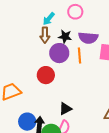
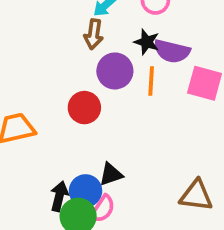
black star: (65, 37) -> (147, 42), moved
blue circle: (27, 122) -> (86, 191), moved

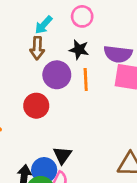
purple semicircle: (172, 51) -> (118, 54), moved
black triangle: (111, 174) -> (62, 155), turned -30

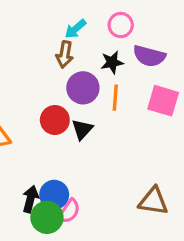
black star: (79, 50) -> (112, 62), turned -30
purple semicircle: (118, 54) -> (149, 56), moved
black triangle: (62, 155) -> (82, 129), moved

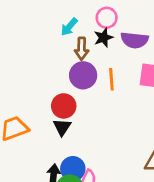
brown arrow: (65, 54) -> (82, 49), moved
black star: (112, 62) -> (103, 38), moved
black triangle: (82, 129) -> (62, 127), moved

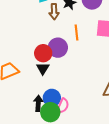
purple circle: (83, 75) -> (58, 48), moved

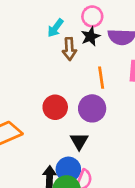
purple circle: (58, 48) -> (92, 108), moved
black triangle: (43, 68) -> (79, 141), moved

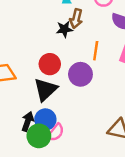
black star: (90, 36) -> (64, 29), moved
black triangle: (79, 141) -> (45, 90), moved, size x1.5

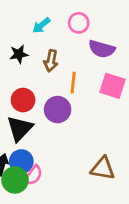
brown arrow: (76, 19) -> (51, 61), moved
black star: (64, 29) -> (19, 54), moved

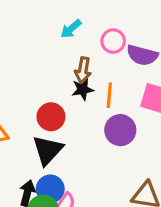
pink circle: (79, 23) -> (113, 41), moved
black star: (19, 54) -> (83, 89), moved
purple circle: (58, 110) -> (120, 130), moved

